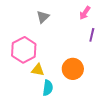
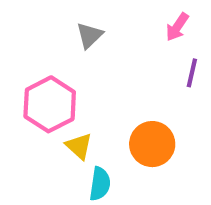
yellow triangle: (38, 70) -> (79, 146), turned 32

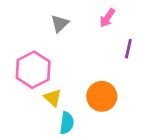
pink arrow: (177, 27) -> (107, 18), moved

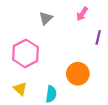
yellow triangle: (53, 98) -> (20, 89), moved

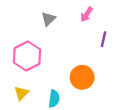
yellow triangle: (20, 89) -> (21, 93), turned 32

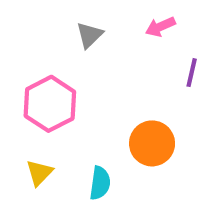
pink arrow: (87, 14) -> (160, 27), turned 32

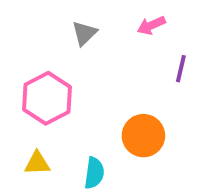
yellow triangle: (39, 173) -> (37, 163), turned 44

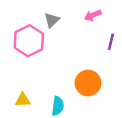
pink hexagon: (47, 98) -> (29, 41), moved

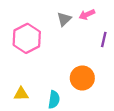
gray triangle: (52, 20) -> (64, 19), moved

